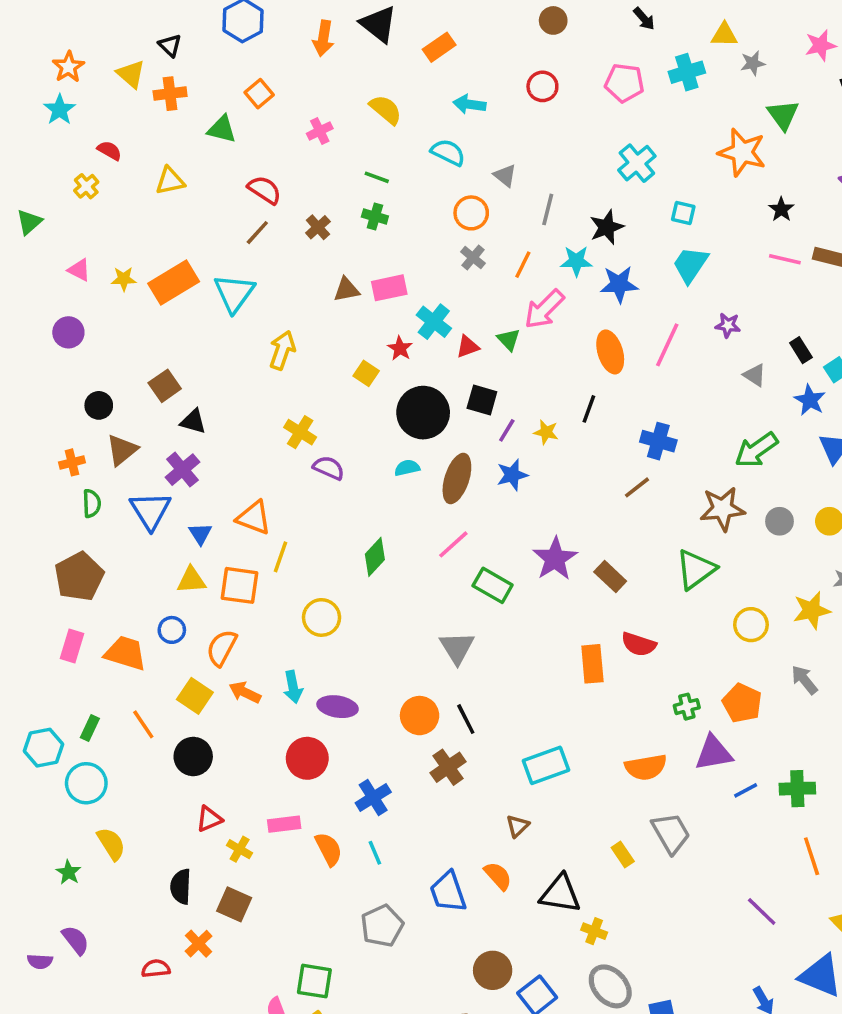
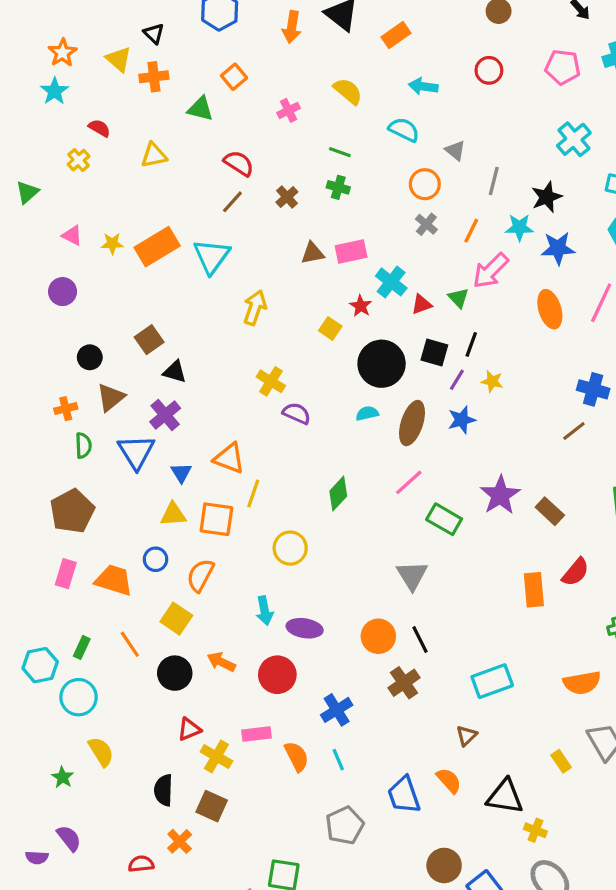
black line: (589, 409) -> (471, 344), moved
red semicircle: (639, 644) -> (576, 572), turned -68
orange arrow: (245, 692) -> (221, 662), moved
yellow cross: (240, 849) -> (216, 756), size x1.4

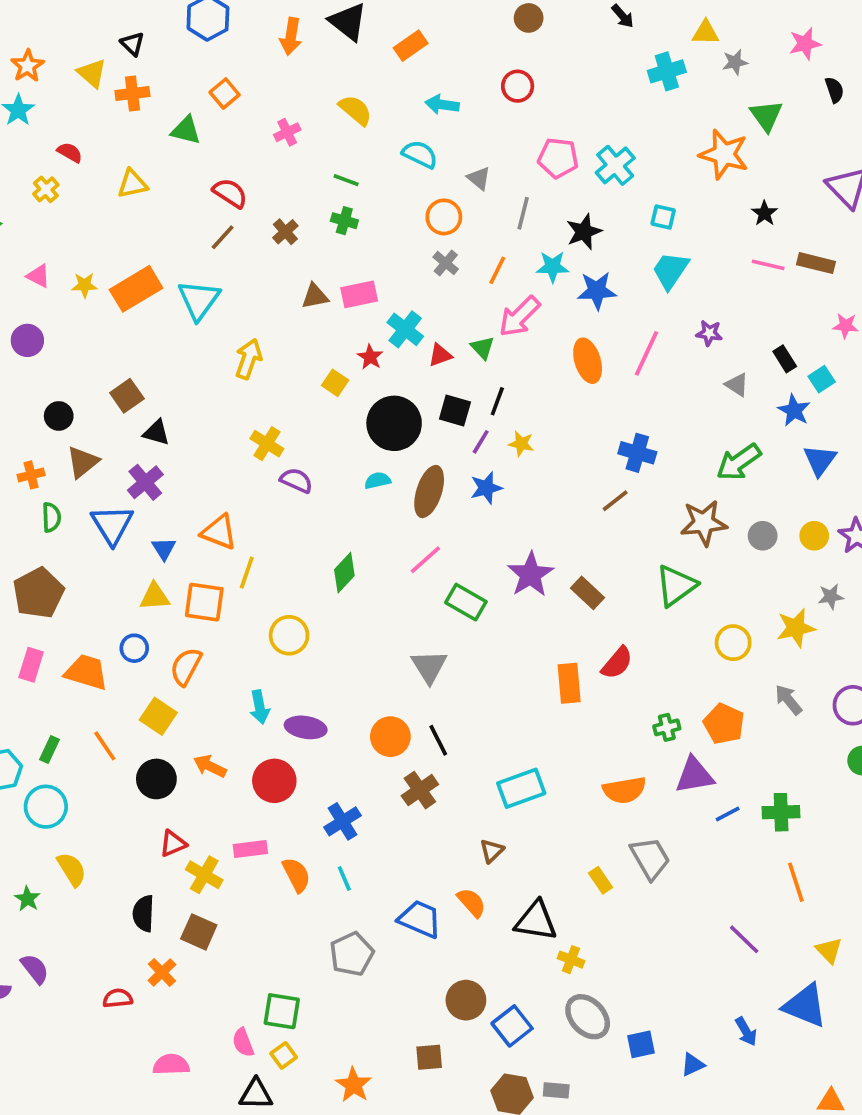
pink pentagon: (563, 67) -> (558, 158), moved
blue trapezoid: (404, 795) -> (420, 919), turned 132

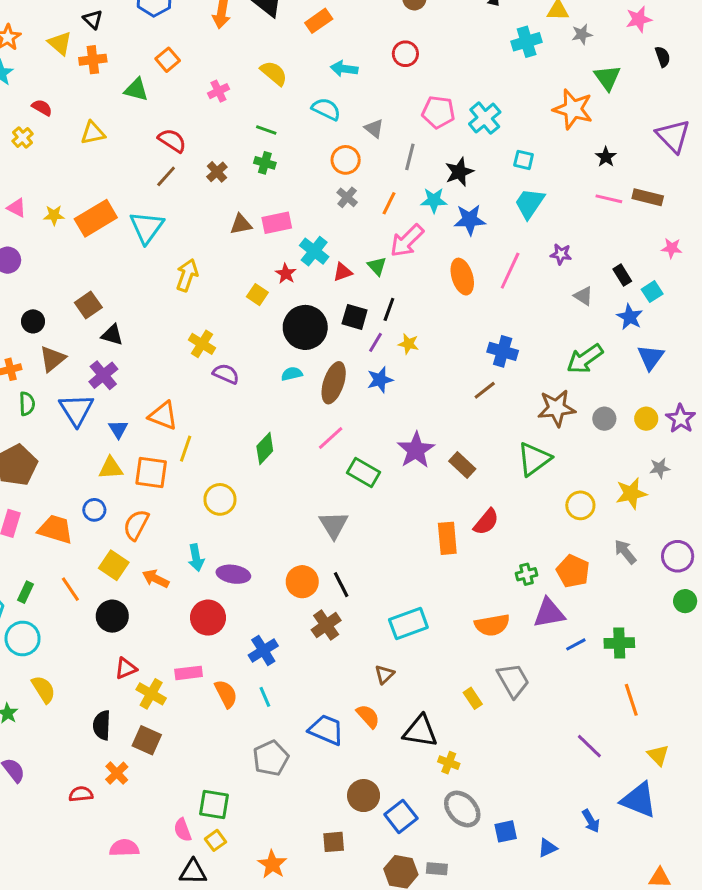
orange arrow: (210, 766) -> (156, 579), moved

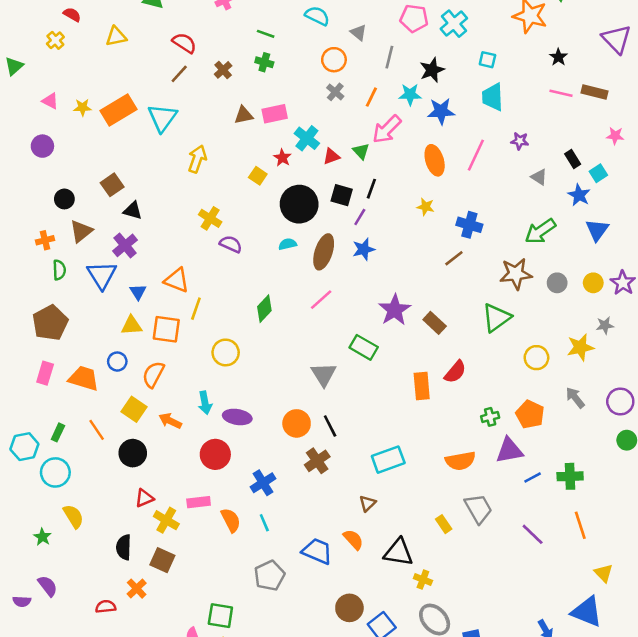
cyan trapezoid: (530, 203) -> (493, 97), turned -36
yellow star: (408, 344) -> (426, 207), moved
green rectangle: (364, 472) -> (364, 347), moved
purple line: (589, 746) -> (533, 534), moved

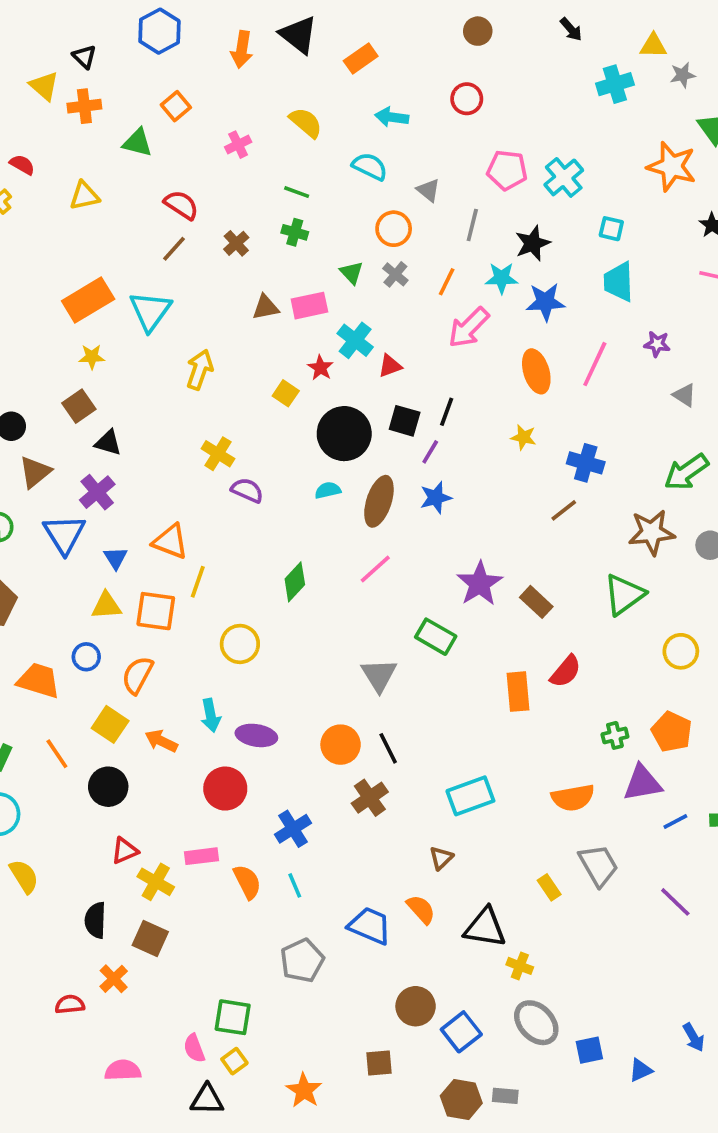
yellow star: (82, 107) -> (92, 357), moved
green triangle: (361, 151) -> (352, 273), moved

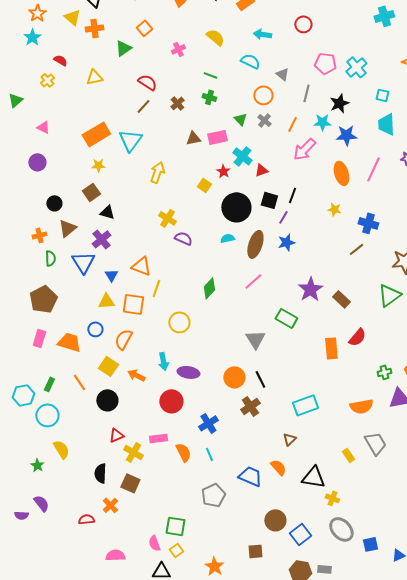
green triangle: (137, 143) -> (123, 48), turned -48

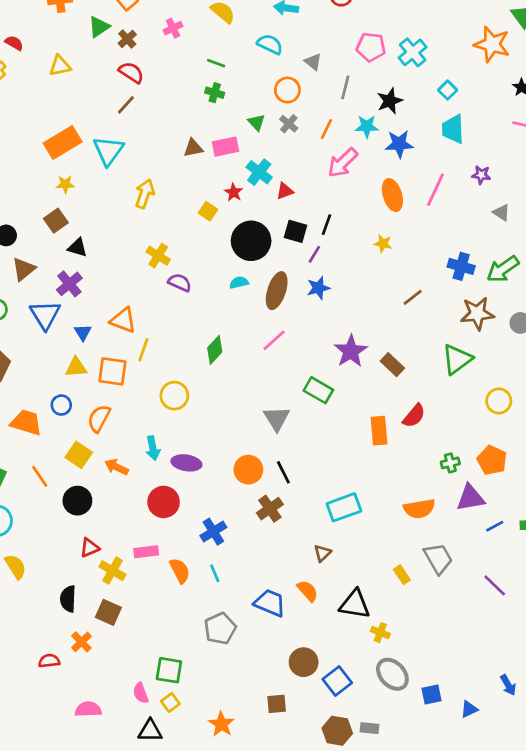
cyan square: (382, 95) -> (448, 90), turned 32
brown cross: (177, 103) -> (127, 39), moved
blue cross: (368, 223) -> (461, 266), moved

